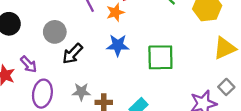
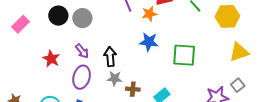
gray circle: (55, 32) -> (82, 18), moved
black arrow: (72, 54) -> (110, 57), moved, turned 126
purple arrow: (29, 64) -> (82, 51), moved

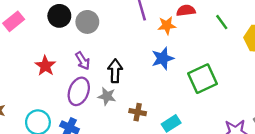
blue star: (149, 42) -> (163, 58), turned -30
green square: (184, 55) -> (202, 79), turned -35
gray star: (115, 78) -> (107, 96), moved

